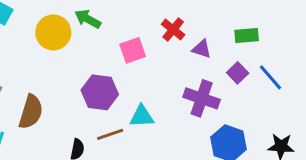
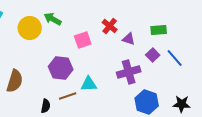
purple cross: (202, 98) -> (129, 72), turned -35

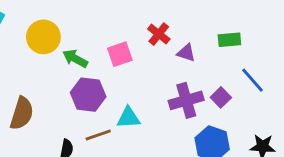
green arrow: (53, 19) -> (75, 59), moved
purple square: (153, 55) -> (221, 97), moved

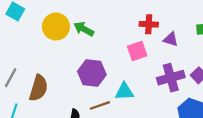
red cross: (159, 34) -> (149, 24), turned -36
pink square: (120, 54) -> (137, 51), moved
green arrow: (75, 59) -> (84, 29), moved

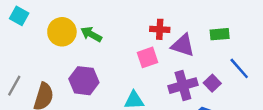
purple triangle: (171, 39) -> (183, 45), size x1.5
purple hexagon: (92, 73) -> (84, 81), moved

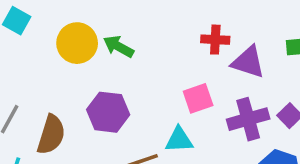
pink square: (147, 57) -> (198, 98), moved

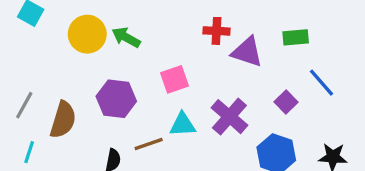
pink square: (198, 98) -> (175, 79), moved
purple cross: (248, 119) -> (229, 117), moved, turned -33

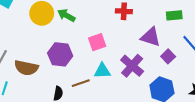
purple triangle: (247, 52) -> (151, 37), moved
brown semicircle: (63, 120) -> (26, 68), turned 85

